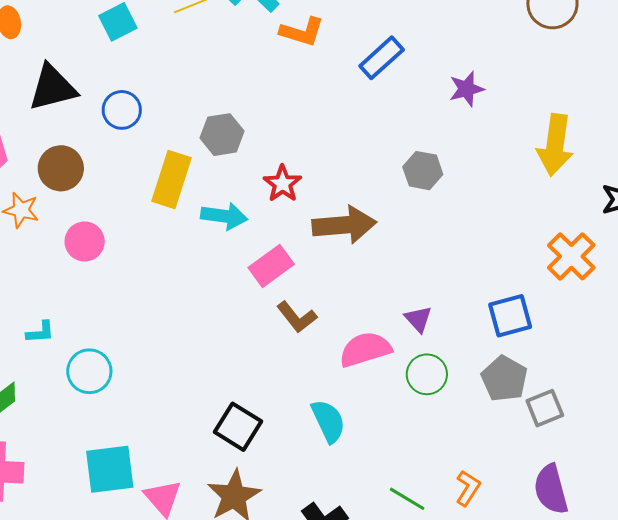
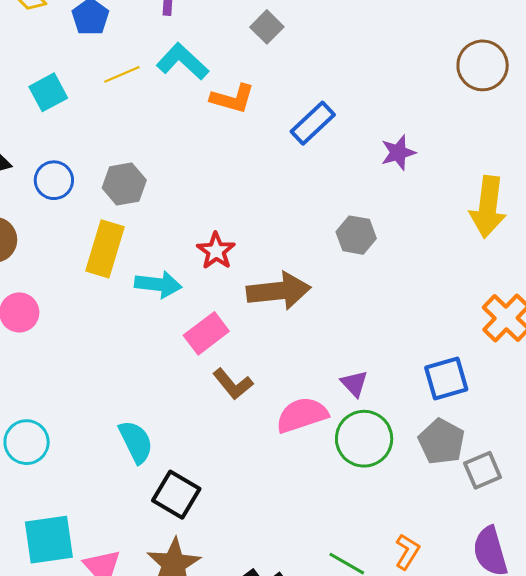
gray hexagon: (222, 135) -> (124, 184), moved
green circle: (427, 374) -> (364, 439), size x1.4
cyan semicircle: (328, 421) -> (136, 442), moved

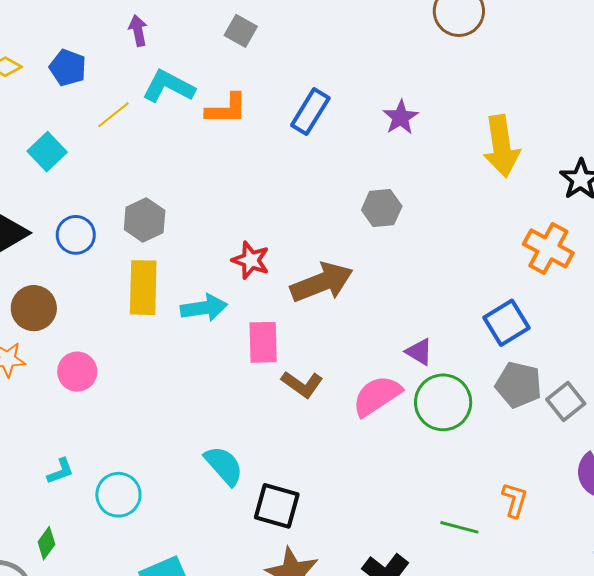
pink rectangle: (206, 333) -> (263, 342), turned -39

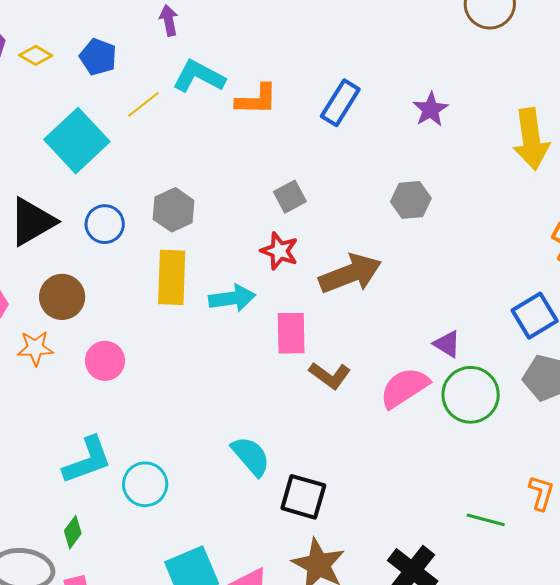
gray square: (241, 31) -> (290, 197), moved, turned 32
cyan square: (47, 152) -> (77, 141), size x1.6
cyan L-shape: (60, 471) -> (87, 460), size x1.8

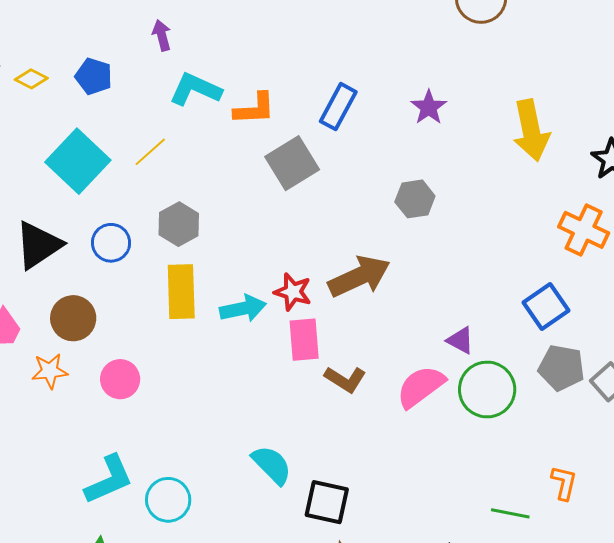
yellow line: (143, 104) -> (150, 152), moved
gray square: (290, 197) -> (292, 163), moved, size x1.6
red star: (279, 251) -> (293, 292), moved

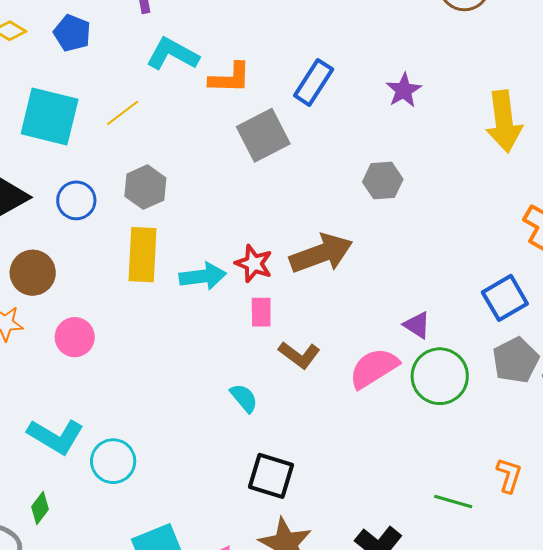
cyan square: (78, 161) -> (50, 116), turned -34
pink rectangle: (304, 340) -> (261, 312), size x0.7
gray pentagon: (561, 368) -> (516, 360), turned 30
cyan semicircle: (272, 465) -> (244, 398), moved, size x0.7
cyan L-shape: (109, 480) -> (56, 436), turned 50

